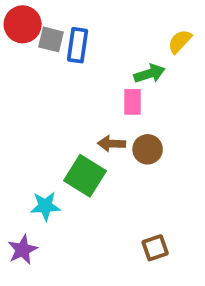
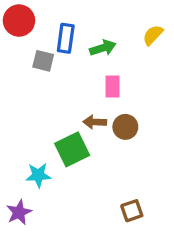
gray square: (51, 39) -> (43, 61), moved
green arrow: (149, 74) -> (103, 48), moved
green square: (85, 176) -> (72, 149), turned 32

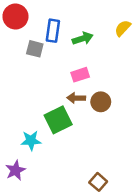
pink rectangle: (112, 87) -> (80, 75), moved, turned 72
brown square: (132, 211) -> (98, 182), moved, turned -30

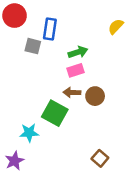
green arrow: (83, 38) -> (78, 52), moved
green square: (58, 120) -> (55, 113), turned -35
brown square: (98, 182) -> (100, 158), moved

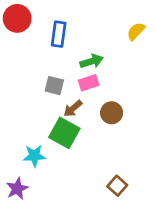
gray square: (33, 46) -> (54, 86), moved
brown arrow: (72, 92) -> (73, 108), moved, turned -42

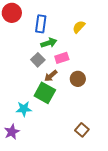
yellow semicircle: (136, 31) -> (79, 27), moved
green arrow: (92, 61) -> (49, 43), moved
gray square: (54, 86) -> (38, 60), turned 32

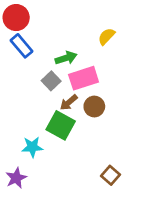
blue rectangle: (41, 24) -> (21, 46), moved, turned -48
pink rectangle: (62, 58) -> (84, 78), size x1.5
brown circle: (78, 79) -> (94, 107), moved

